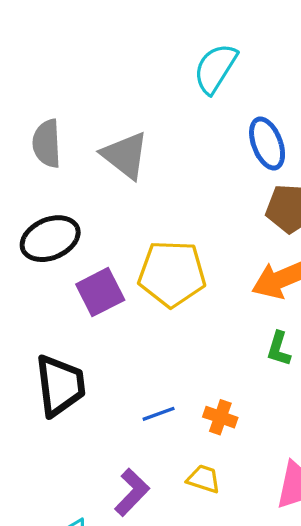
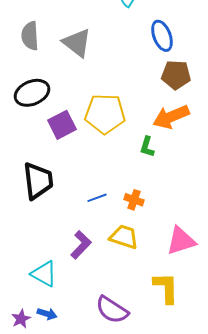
green L-shape: (279, 349) -> (147, 147), moved
yellow trapezoid: (204, 479) -> (124, 237), size x1.4

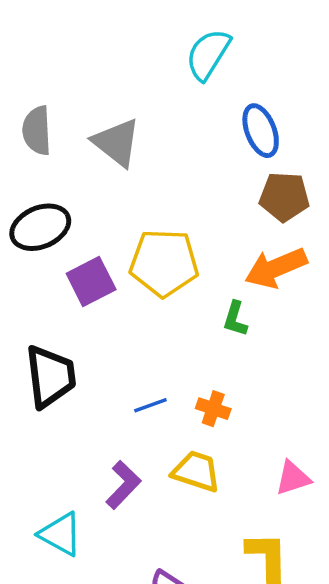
pink triangle: (181, 241) -> (293, 478), size x0.7

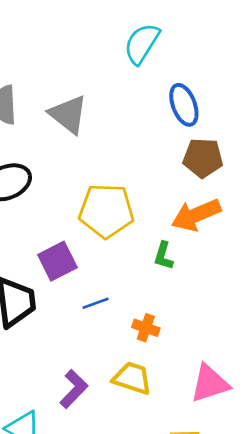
purple square: (91, 281) -> (57, 261), moved
blue line: (150, 405) -> (96, 303), moved
pink triangle: (293, 478) -> (210, 384), size x1.4

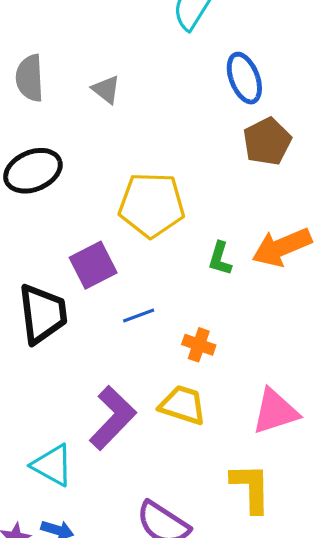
gray triangle: (68, 114) -> (106, 89), size x0.6
brown pentagon: (203, 158) -> (267, 141), turned -30
orange arrow: (196, 215) -> (282, 247), moved
purple L-shape: (74, 389) -> (113, 418), size x1.4

